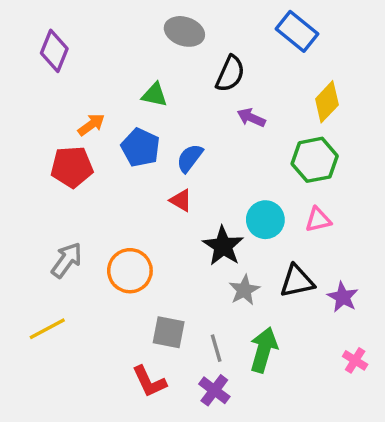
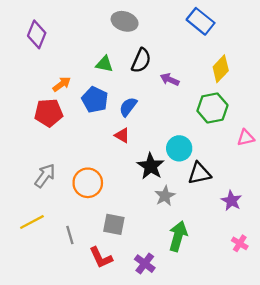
black semicircle: (230, 74) -> (141, 60), moved
pink triangle: (318, 220) -> (246, 138), moved
black triangle: (297, 281) -> (199, 173), moved
gray line: (216, 348) -> (70, 235), moved

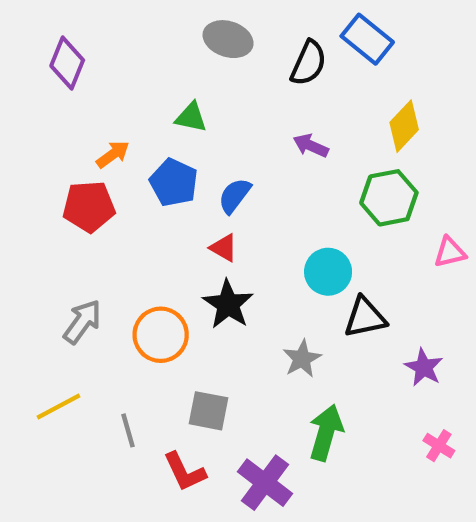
black semicircle: (141, 60) -> (308, 63), moved
black star: (151, 166) -> (228, 304), moved
purple cross: (145, 264) -> (265, 483), size x1.4

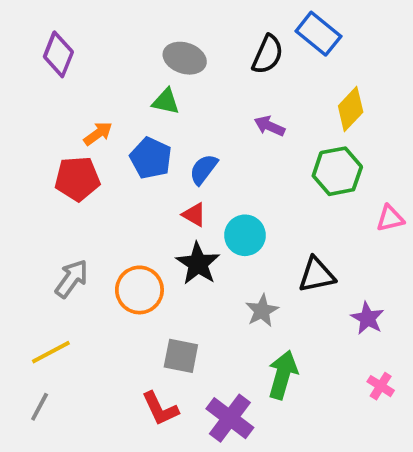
gray ellipse: (228, 39) -> (185, 58), moved
cyan circle: (328, 272) -> (245, 235), moved
gray line: (128, 430) -> (40, 407), moved, turned 44

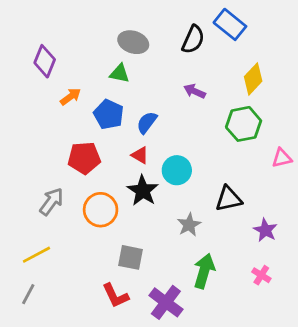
purple diamond: (58, 54) -> (45, 61), moved
red pentagon: (77, 179) -> (84, 158), moved
pink cross: (381, 386) -> (261, 275), moved

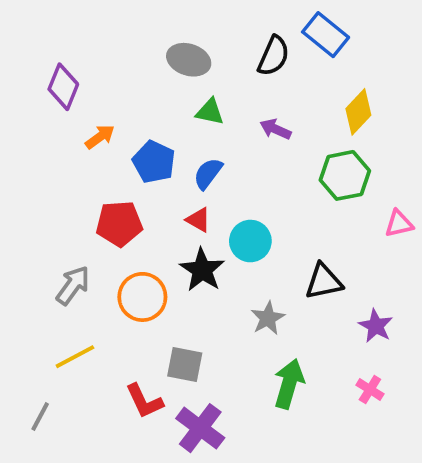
green triangle: (120, 73) -> (210, 112), moved
yellow line: (36, 255) -> (75, 357), moved
red L-shape: (116, 296) -> (144, 401), moved
purple cross: (166, 302) -> (200, 428), moved

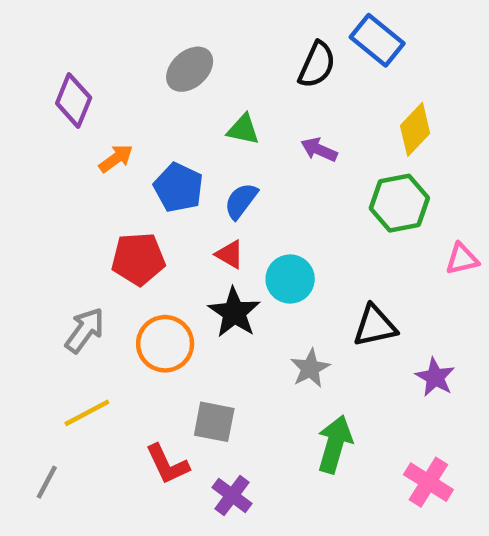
gray ellipse: (189, 60) -> (190, 69), moved, turned -60
pink cross: (370, 390) -> (428, 482), moved, size x1.5
purple cross: (200, 428) -> (232, 496), size x0.7

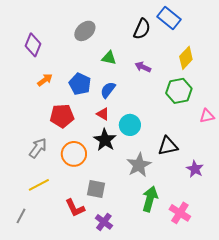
orange arrow: (116, 158) -> (45, 80), moved
gray star: (310, 368) -> (139, 165), size x1.4
pink cross: (428, 482) -> (180, 213), moved

